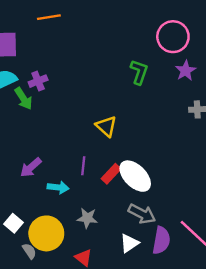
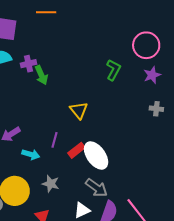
green arrow: (23, 99) -> (41, 75), moved

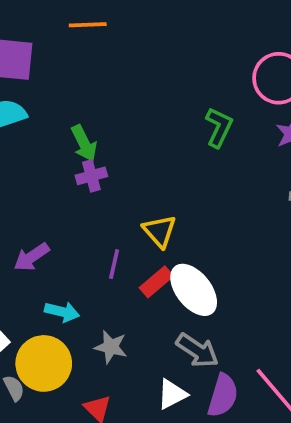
purple cross: (29, 64) -> (91, 176), moved
yellow triangle: (79, 110) -> (160, 231), moved
cyan arrow: (31, 154) -> (62, 312), moved

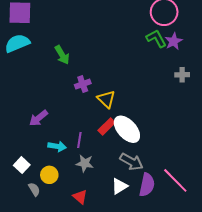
green L-shape: (219, 127) -> (156, 38), moved, turned -50
purple cross: (91, 176) -> (83, 84), moved
purple line: (114, 264) -> (79, 140), moved
yellow circle: (44, 363) -> (49, 175), size x0.6

